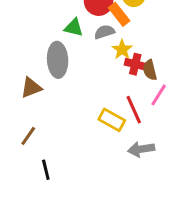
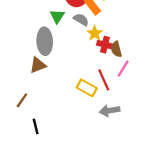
green triangle: (74, 28) -> (57, 16), turned 49
gray semicircle: (104, 32) -> (81, 20), turned 49
brown triangle: (31, 88) -> (38, 65), moved

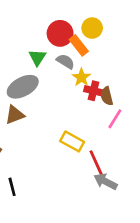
gray ellipse: (45, 41) -> (23, 87), turned 65
red line: (104, 80) -> (96, 163), moved
gray arrow: (109, 111) -> (105, 181), moved, turned 36

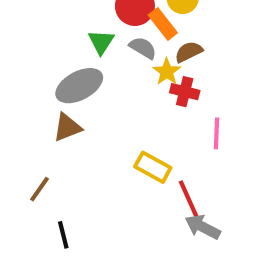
brown semicircle: (107, 96) -> (189, 52), moved, turned 78
pink line: (115, 119) -> (216, 133), turned -30

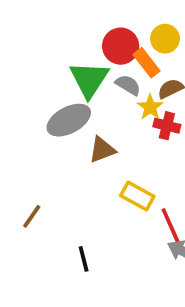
green triangle: (101, 42) -> (89, 79), size x1.6
brown triangle: (67, 127) -> (102, 150), moved
black line: (63, 235) -> (84, 259), moved

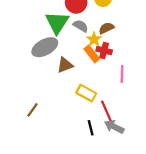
orange rectangle: (147, 63) -> (92, 54), moved
brown line: (32, 216) -> (32, 110), moved
black line: (84, 259) -> (91, 128), moved

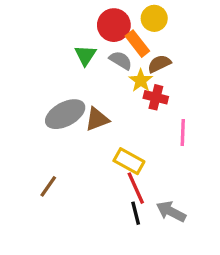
green triangle: (57, 23) -> (85, 55), size x0.6
gray ellipse: (45, 47) -> (65, 114), moved
orange rectangle: (92, 54) -> (137, 44), moved
red line: (106, 111) -> (136, 188), moved

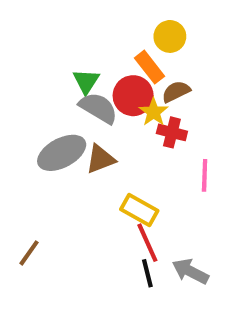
red circle: (114, 25) -> (133, 96), moved
gray semicircle: (121, 60) -> (98, 108), moved, size x1.4
brown line: (48, 186) -> (29, 253), moved

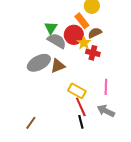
pink line: (205, 175) -> (106, 87), moved
brown line: (29, 253) -> (31, 123), moved
gray arrow: (190, 271) -> (106, 111), moved

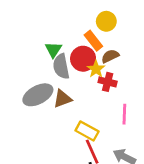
gray semicircle: (57, 41) -> (61, 66), turned -132
pink line: (106, 87) -> (124, 114), moved

